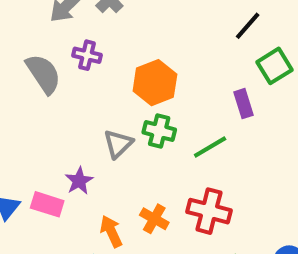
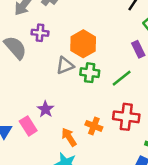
gray triangle: (118, 144) -> (65, 65), moved, turned 30
pink rectangle: (47, 204) -> (28, 126), turned 48

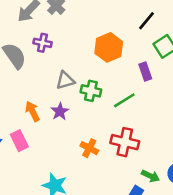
orange hexagon: (83, 44) -> (109, 47), moved
purple star: (45, 109) -> (60, 111), moved
orange arrow: (69, 137) -> (32, 111), moved

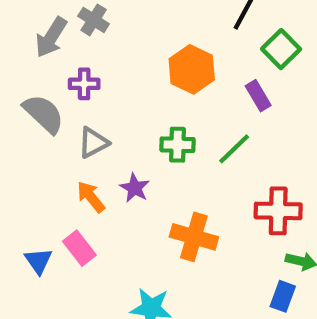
gray triangle: (65, 80) -> (93, 143), moved
red cross: (125, 142) -> (278, 211), moved
orange cross: (89, 148) -> (194, 237), size x1.5

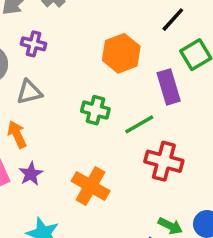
purple rectangle: (258, 96) -> (169, 87), size x1.4
purple star: (135, 188) -> (31, 174), moved
red cross: (278, 211) -> (164, 161), moved

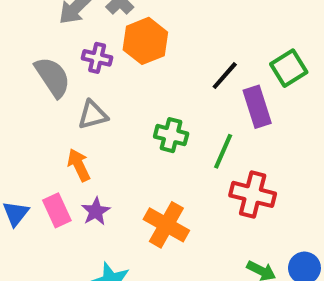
black line: (173, 20) -> (225, 76), moved
orange hexagon: (121, 53) -> (145, 41), moved
green line: (139, 124) -> (223, 151), turned -36

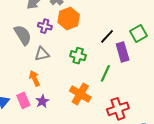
green cross: (171, 135) -> (78, 56), moved
red cross: (253, 194) -> (118, 109), moved, turned -35
orange cross: (166, 225) -> (80, 94), moved

